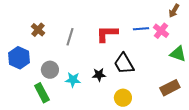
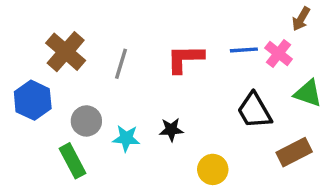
brown cross: (38, 30) -> (66, 52), size x1.6
black trapezoid: (124, 64) -> (254, 111), moved

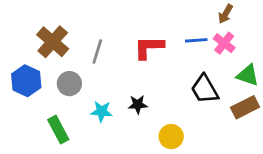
brown arrow: (301, 19) -> (226, 14), moved
gray circle: (86, 121) -> (69, 84), moved
brown rectangle: (294, 152) -> (245, 107), moved

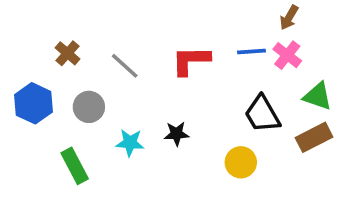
brown cross: (53, 42) -> (67, 53), size x0.6
gray line: (97, 52) -> (125, 66), turned -65
yellow circle: (171, 137) -> (241, 162), moved

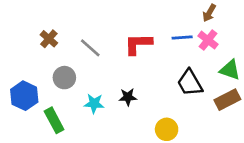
blue hexagon: (34, 103) -> (24, 96), moved
yellow circle: (241, 162) -> (167, 129), moved

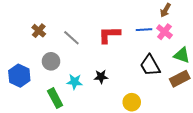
green rectangle: (54, 120) -> (55, 98), moved

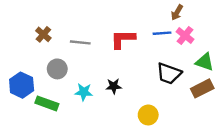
brown arrow: (165, 10) -> (177, 13), moved
gray line: (71, 38) -> (80, 42), turned -36
black trapezoid: (150, 65) -> (169, 74), turned -40
green rectangle: (55, 98) -> (47, 103), moved, turned -42

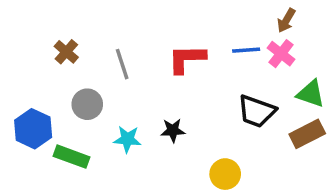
brown arrow: (177, 13) -> (286, 20), moved
gray line: (80, 42) -> (122, 64), turned 66

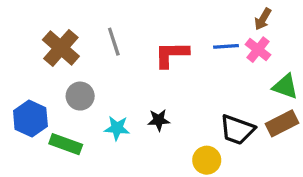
brown cross: (66, 52) -> (61, 48), size x1.6
gray line: (122, 64) -> (114, 42), moved
black trapezoid: (257, 111) -> (237, 130), moved

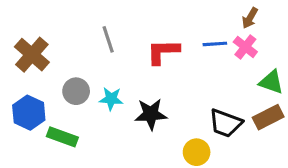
brown cross: (61, 48) -> (32, 55), moved
black star: (159, 120) -> (151, 114), size x1.5
cyan star: (117, 128) -> (111, 99), moved

